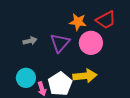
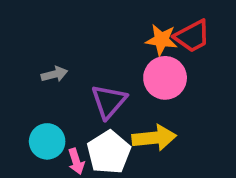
orange star: (78, 22) -> (161, 40), moved
purple triangle: (60, 43) -> (109, 101), moved

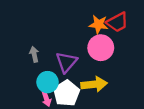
gray arrow: (54, 74) -> (34, 54), moved, turned -88
cyan circle: (47, 141) -> (48, 82), moved

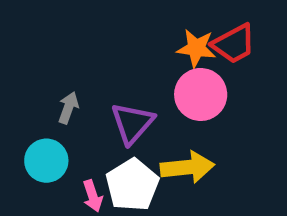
gray arrow: (34, 54) -> (68, 108), turned 32
cyan circle: (48, 82) -> (46, 161), moved

